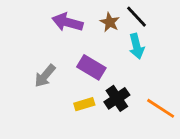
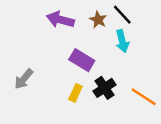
gray arrow: (45, 76) -> (24, 79), moved
yellow rectangle: (84, 104) -> (75, 93), turned -48

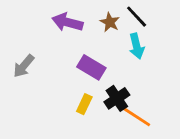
gray arrow: (24, 79) -> (24, 66), moved
orange line: (144, 97) -> (137, 117), moved

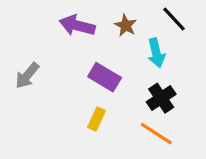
black line: (137, 17) -> (174, 19), moved
black cross: (117, 98) -> (161, 98), moved

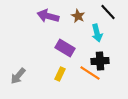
gray arrow: (27, 75) -> (18, 76), moved
black cross: (161, 98) -> (100, 61), turned 30
orange line: (156, 134) -> (90, 73), moved

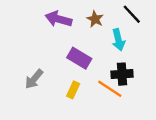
gray arrow: (18, 76) -> (34, 79), moved

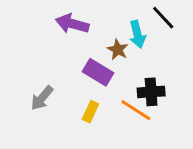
brown star: (95, 19) -> (118, 50), moved
cyan arrow: (118, 40) -> (137, 34), moved

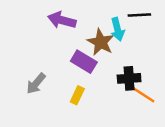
black line: (163, 18) -> (139, 15), turned -50
brown star: (118, 50) -> (101, 42), size x1.5
orange line: (136, 110) -> (142, 94), moved

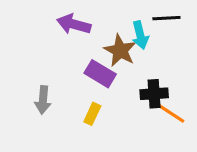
gray arrow: (36, 84) -> (43, 100), turned -35

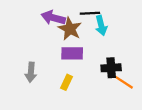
black line: (166, 18) -> (90, 13), moved
brown star: (120, 51) -> (70, 29), moved
purple rectangle: (100, 74) -> (72, 53), turned -30

